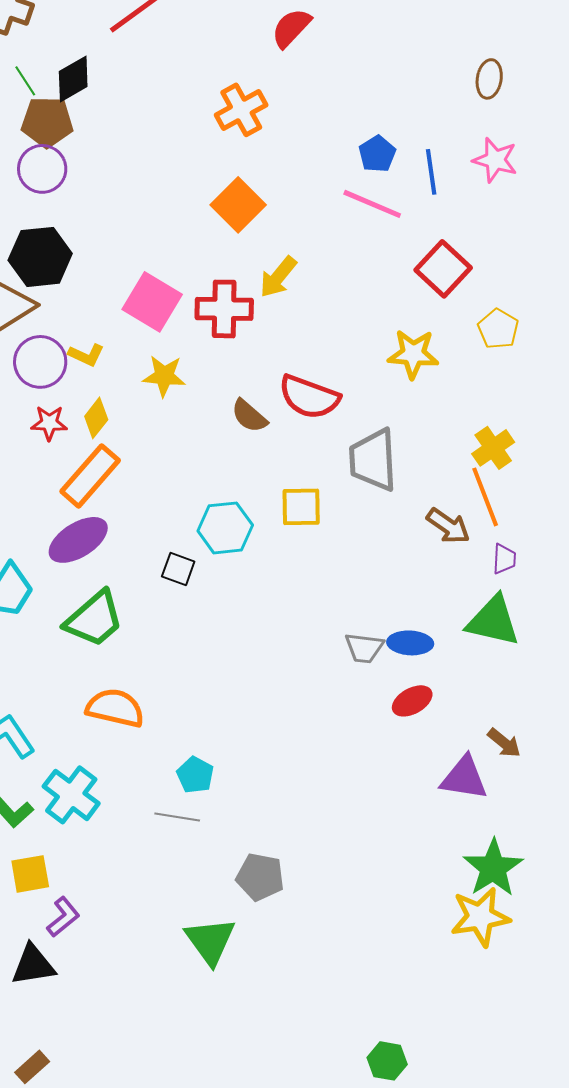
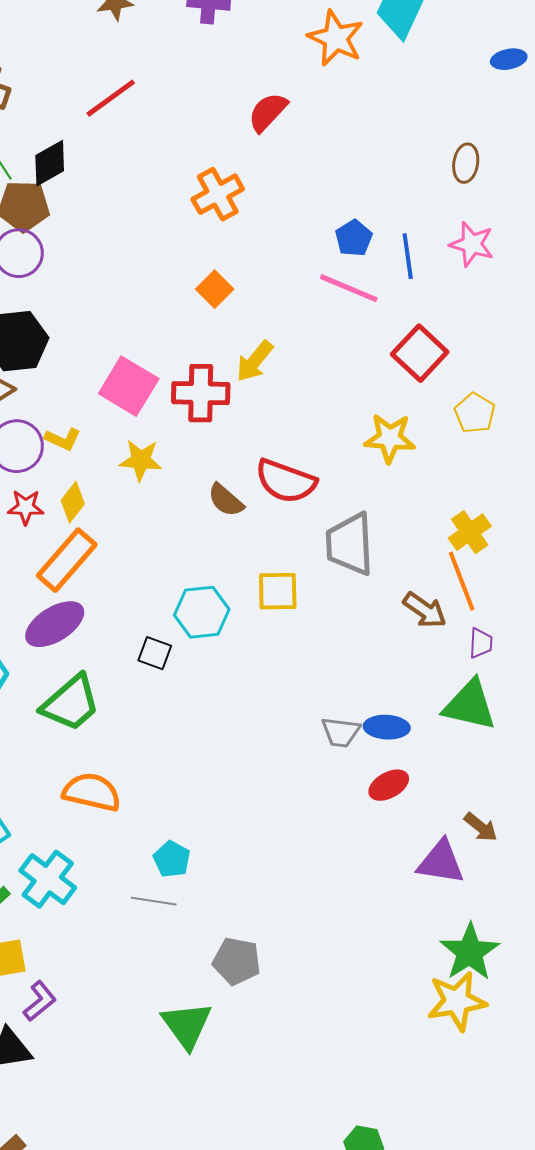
orange square: (238, 205) -> (215, 289), size x0.7

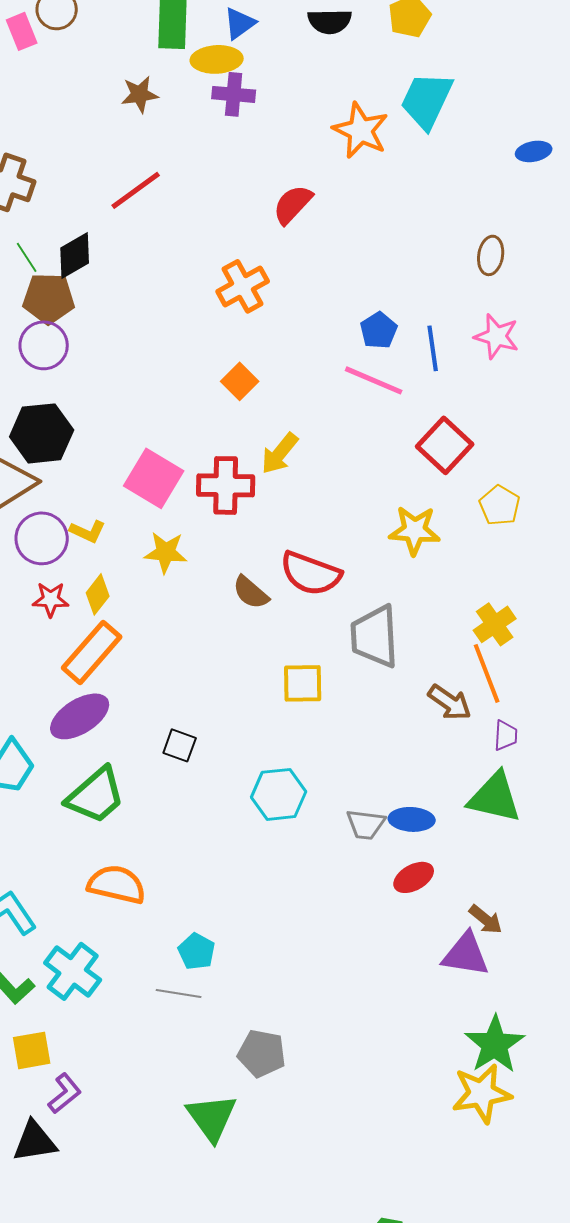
cyan hexagon: (202, 612) -> (279, 794), moved
brown arrow: (481, 827) -> (486, 919), moved

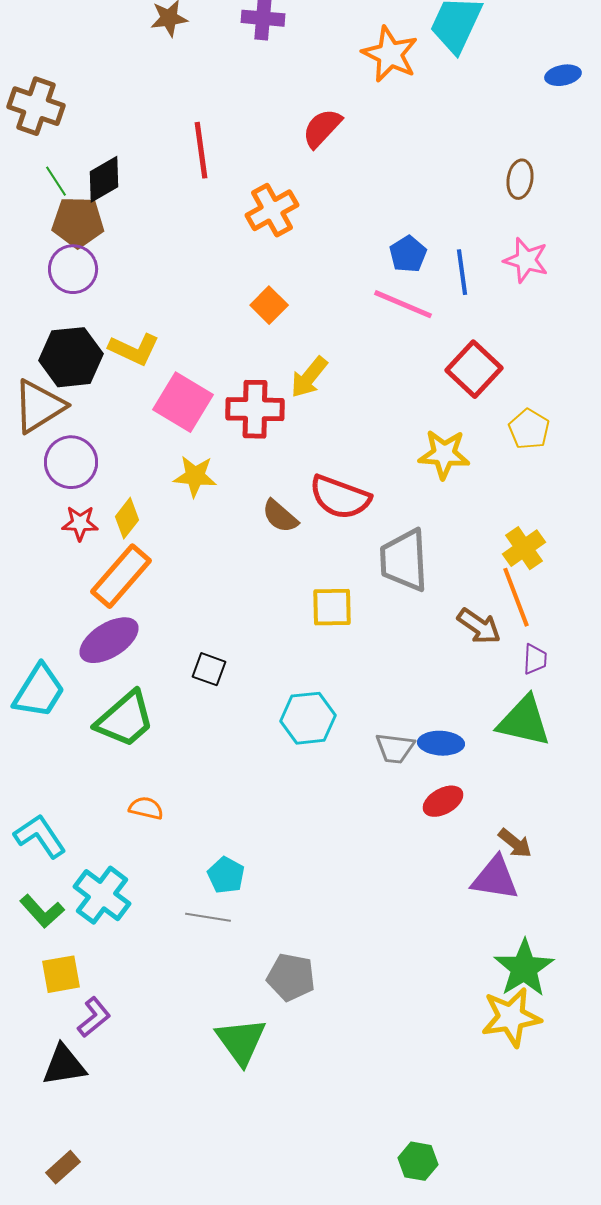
red line: (136, 190) -> (201, 150), moved, turned -62
yellow L-shape: (88, 531) -> (134, 349), moved, size x1.4
orange semicircle: (117, 884) -> (146, 808), size x0.6

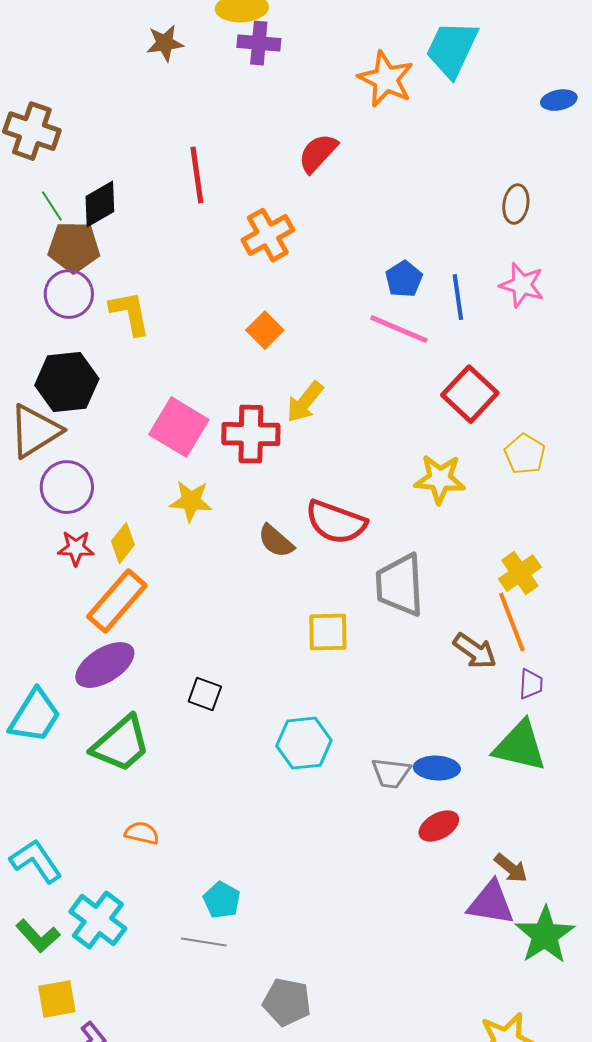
yellow L-shape: (134, 349) -> (130, 313), moved, turned -126
green star: (524, 968) -> (545, 935), moved

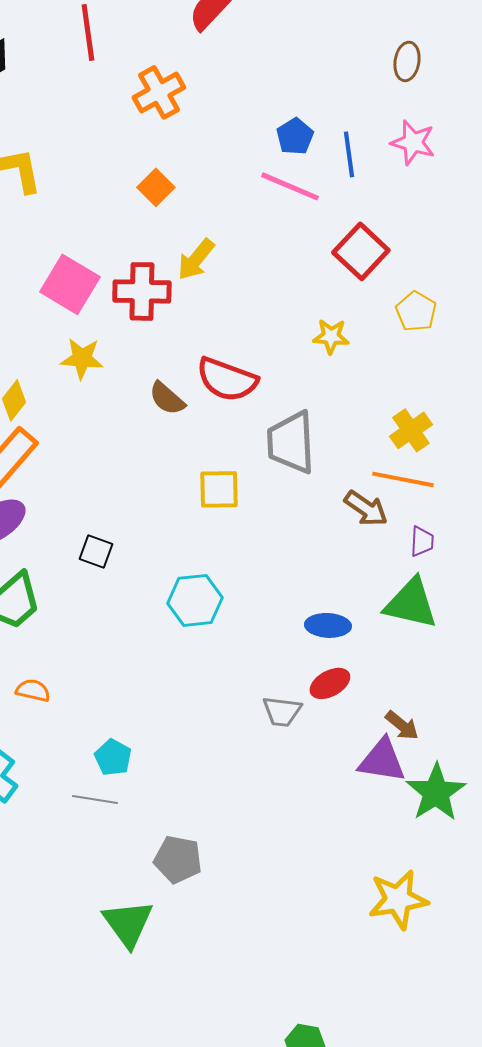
yellow star: (440, 479) -> (331, 336), size x0.7
orange line: (512, 622) -> (403, 479), turned -58
gray trapezoid: (391, 773) -> (282, 711), moved

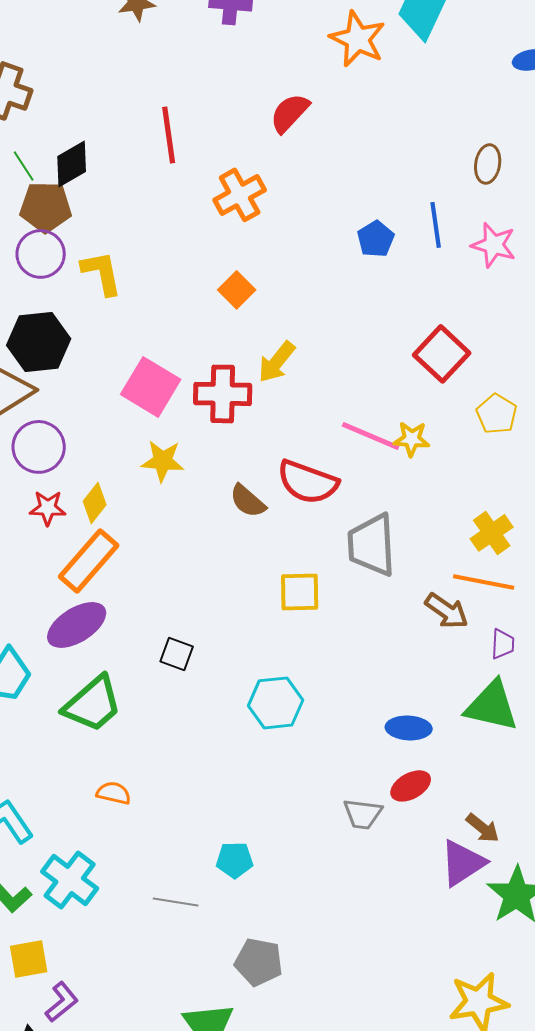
blue line: (349, 154) -> (436, 225), moved
pink line: (290, 186) -> (371, 436), moved
cyan pentagon: (113, 757) -> (235, 860), moved, turned -30
purple triangle: (382, 760) -> (463, 863), turned -42

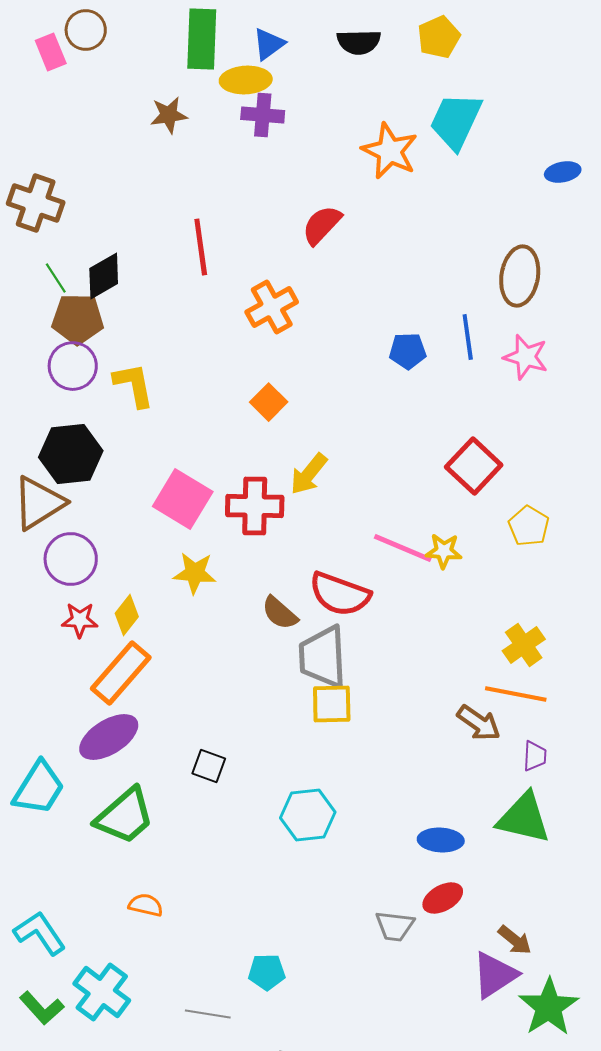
brown ellipse: (488, 164) -> (520, 276), size x1.5
blue pentagon: (376, 239) -> (408, 351), turned 30
gray trapezoid: (372, 545) -> (323, 657), moved

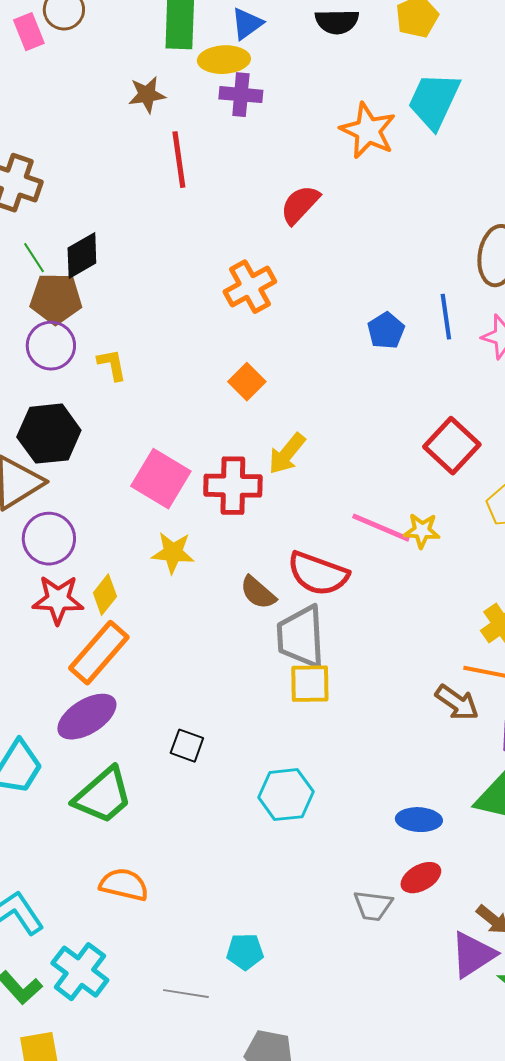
red line: (201, 247) -> (179, 160), moved
blue pentagon: (408, 351) -> (386, 331), turned -30
yellow L-shape: (134, 385) -> (112, 365), size x0.7
red star: (80, 620) -> (58, 600), size x1.4
orange semicircle: (146, 905) -> (124, 885), size x1.4

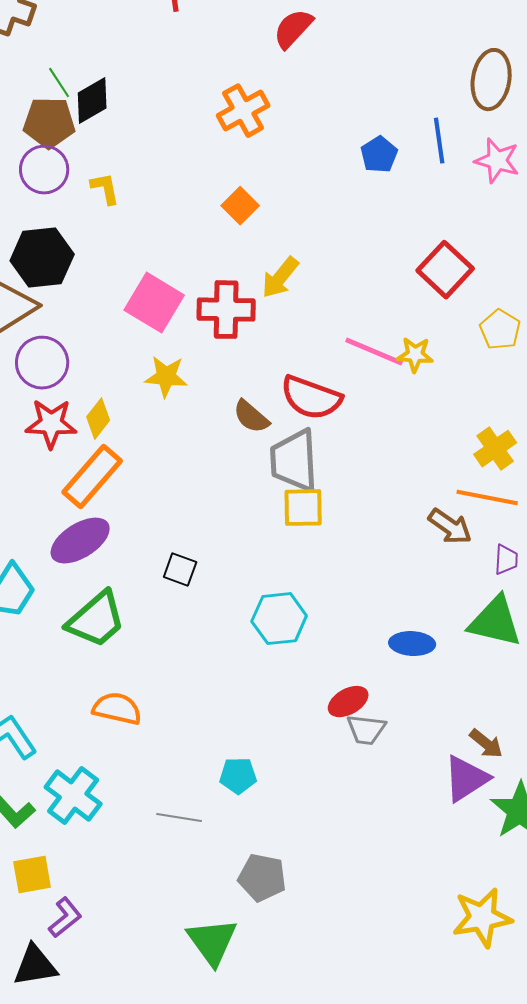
black diamond: (82, 256) -> (92, 101), moved
green line: (34, 258) -> (59, 83), moved
red ellipse: (421, 878) -> (348, 702), moved

